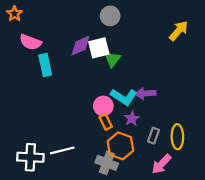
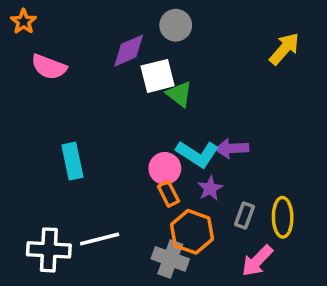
purple diamond: (81, 46) -> (129, 51), moved
green triangle: (112, 59) -> (179, 94), turned -30
cyan rectangle: (45, 65) -> (72, 161), moved

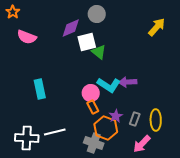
purple star: (210, 188) -> (116, 116), moved

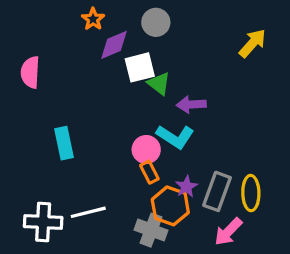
orange star: (13, 12) -> (93, 19), moved
pink semicircle: (27, 37) -> (30, 72), moved, turned 72
purple arrow: (128, 82) -> (191, 104), moved
gray rectangle: (135, 119) -> (217, 191), size x1.6

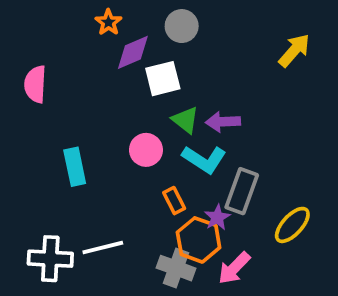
green triangle: (159, 84) -> (185, 120), moved
pink circle: (146, 150) -> (146, 150), moved
gray rectangle: (217, 191) -> (242, 191), moved
yellow ellipse: (251, 193) -> (292, 225), turned 44
pink arrow: (228, 232) -> (234, 268), moved

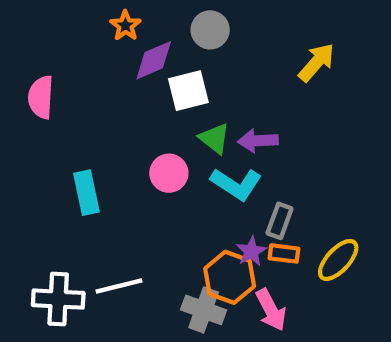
yellow arrow: (294, 50) -> (316, 62), moved
gray rectangle: (242, 191) -> (280, 221), size x0.7
orange rectangle: (174, 201) -> (284, 253), moved, turned -56
pink arrow: (234, 268) -> (271, 310), turned -72

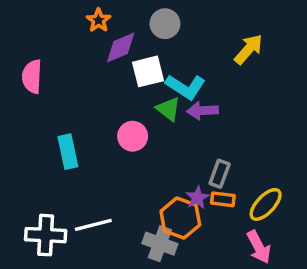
cyan L-shape: (236, 184) -> (185, 87), moved
pink arrow: (271, 310) -> (259, 247), moved

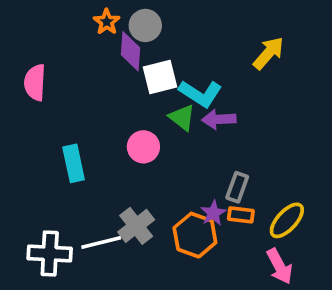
gray circle: (165, 24) -> (145, 25), moved
purple diamond: (121, 48) -> (131, 51), turned -63
gray cross: (160, 244) -> (136, 226), moved, turned 32

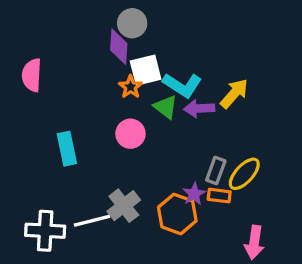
orange star: (107, 22) -> (130, 87), moved
yellow arrow: (268, 53) -> (234, 94), moved
yellow ellipse: (287, 220) -> (244, 174), moved
pink arrow: (280, 266) -> (254, 242), turned 36

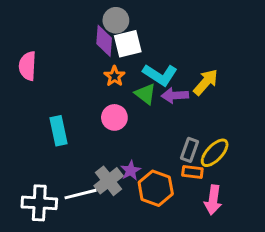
white square: (146, 70) -> (128, 44), moved
purple star: (194, 194) -> (131, 170), moved
pink arrow: (254, 242) -> (213, 200), moved

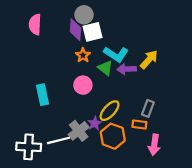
pink semicircle: (28, 66) -> (35, 24), moved
gray rectangle: (190, 150) -> (148, 108), moved
yellow ellipse: (215, 153) -> (110, 111), moved

